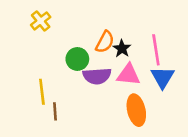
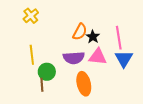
green circle: (77, 59) -> (47, 72), moved
yellow line: (42, 92) -> (32, 55), moved
orange ellipse: (136, 110) -> (84, 84), moved

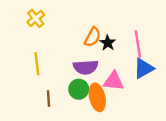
pink triangle: (98, 57) -> (113, 81), moved
blue triangle: (124, 59) -> (144, 68), turned 30
green circle: (47, 72) -> (79, 89), moved

